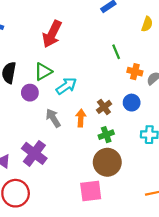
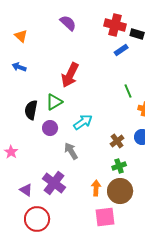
green triangle: (43, 72) -> (54, 102), moved
orange arrow: (81, 118) -> (96, 188), moved

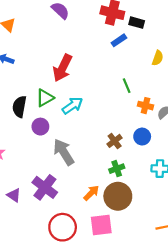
cyan arrow: (83, 122) -> (72, 106), moved
gray arrow: (71, 151) -> (64, 152), size x1.4
orange arrow: (96, 188) -> (91, 193), turned 42
red circle: (37, 219) -> (63, 227), moved

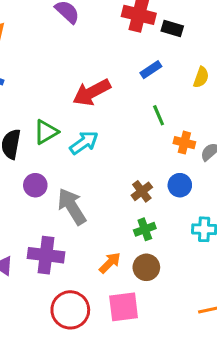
blue rectangle: (119, 40) -> (151, 70), moved
red arrow: (63, 68) -> (92, 92), moved, turned 36
purple circle: (40, 127) -> (35, 185), moved
purple cross: (45, 187) -> (46, 255), turned -30
brown circle: (118, 196) -> (146, 267), size x0.7

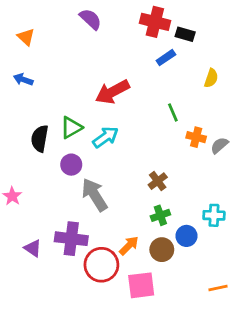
blue rectangle: (151, 70) -> (166, 58), moved
purple circle: (35, 185) -> (71, 165), moved
blue circle: (180, 185) -> (186, 236), moved
red circle: (70, 310) -> (101, 265), moved

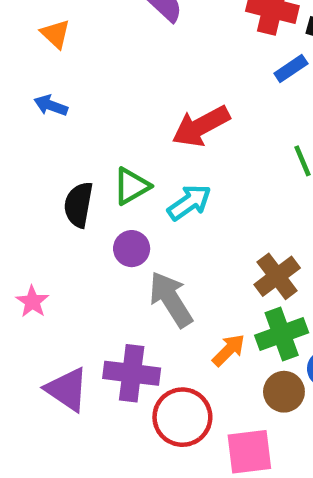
brown cross: (158, 181) -> (277, 276), size x1.4
green cross: (160, 215) -> (282, 334), size x1.5
orange arrow: (129, 246) -> (229, 350), moved
purple triangle: (33, 248) -> (67, 389), size x1.5

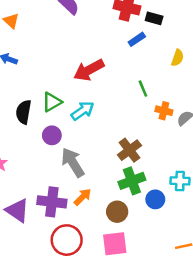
orange arrow: (229, 350) -> (83, 197), moved
brown circle: (284, 392) -> (117, 212), moved
red circle: (182, 417) -> (67, 240), moved

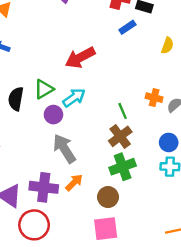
green line: (143, 89) -> (123, 111), moved
purple circle: (52, 135) -> (53, 115), moved
blue circle: (155, 199) -> (169, 142), moved
red circle: (67, 240) -> (34, 225), moved

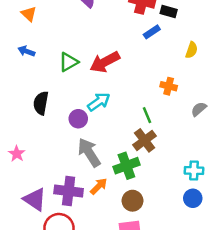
green triangle: (44, 89) -> (69, 62), moved
orange cross: (154, 98) -> (169, 86), moved
blue circle: (169, 142) -> (193, 198), moved
green cross: (123, 167) -> (126, 166), moved

